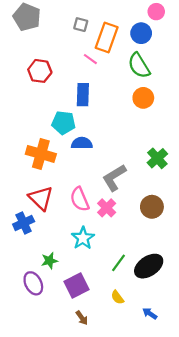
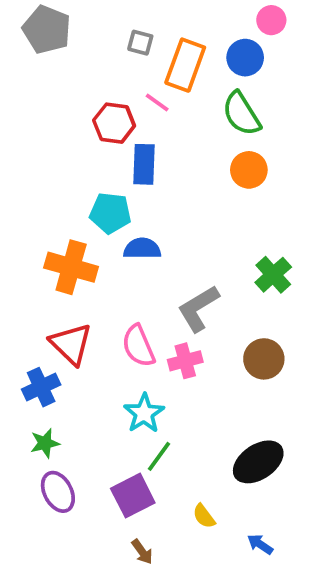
red hexagon: (40, 71) -> (114, 123), moved
pink cross: (107, 208) -> (185, 361), turned 30
green star: (49, 261) -> (45, 443), moved
green line: (118, 263) -> (159, 456), moved

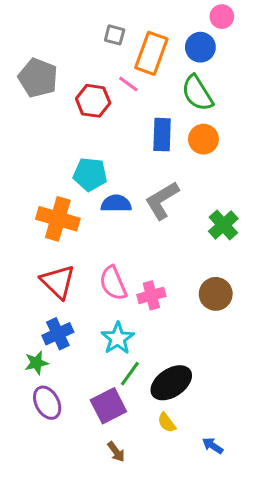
gray pentagon: (47, 29) -> (38, 78), moved
blue rectangle: (144, 164) -> (162, 135), moved
gray L-shape: (198, 308) -> (162, 200), moved
blue cross: (41, 387) -> (58, 334), moved
black ellipse: (258, 462) -> (171, 383), moved

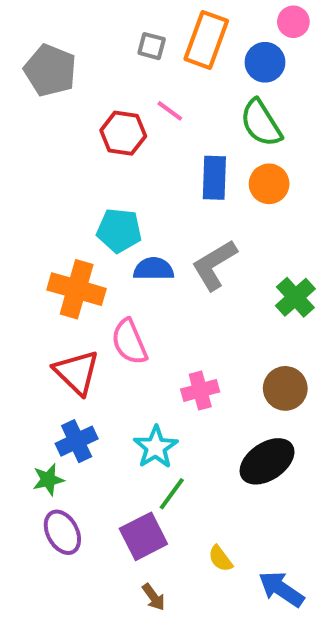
orange rectangle: (151, 53) -> (206, 40), moved
gray pentagon: (38, 78) -> (50, 70), moved
pink semicircle: (113, 283) -> (129, 342), moved
black ellipse: (171, 383) -> (267, 461), moved
blue arrow: (213, 446) -> (281, 589), size x1.6

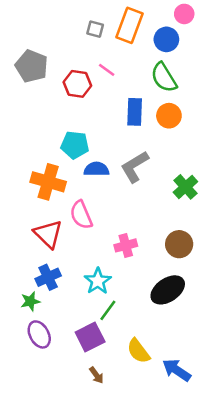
gray pentagon: (50, 70) -> (32, 66), moved
yellow semicircle: (220, 559) -> (138, 351), size x1.5

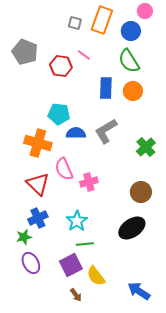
pink cross: (126, 245) -> (89, 182), moved
green line: (108, 310) -> (85, 244), turned 48
yellow semicircle: (138, 351) -> (96, 276), moved

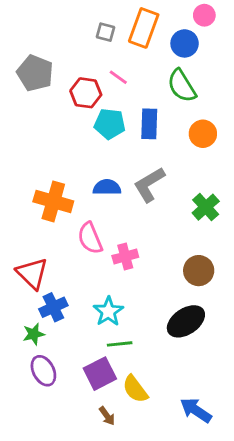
orange circle: (133, 91) -> (203, 134), moved
cyan pentagon: (59, 114) -> (110, 124), moved
red triangle: (38, 184) -> (32, 273), moved

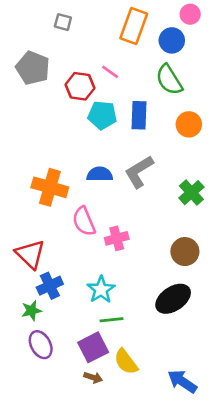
gray square: (106, 32) -> (63, 22), moved
brown arrow: (107, 416) -> (93, 377), moved, turned -36

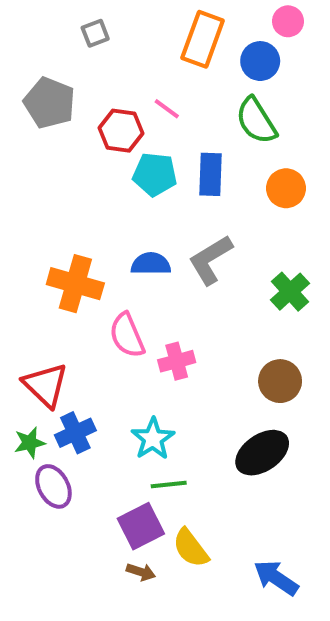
gray square: (63, 22) -> (95, 33), turned -36
green star: (31, 311) -> (30, 443), moved
purple ellipse: (41, 345) -> (53, 486), moved

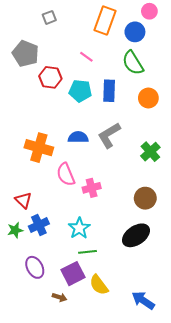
red hexagon: (121, 131) -> (50, 77), moved
red triangle: (45, 385) -> (23, 200), size x0.7
purple ellipse: (53, 486) -> (35, 267), moved
brown arrow: (141, 572) -> (60, 297), moved

